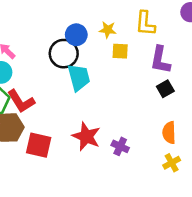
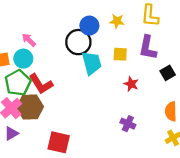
yellow square: (120, 51) -> (120, 54), moved
purple L-shape: (160, 60) -> (148, 48), moved
red star: (86, 136) -> (131, 84), moved, size x0.6
red square: (39, 145) -> (59, 142), moved

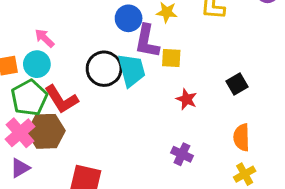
black circle: (78, 42) -> (104, 69), moved
purple L-shape: (148, 48) -> (147, 41), moved

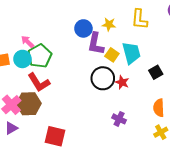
yellow square: (171, 58) -> (112, 55), turned 32
black circle: (104, 69) -> (103, 78), moved
cyan trapezoid: (132, 70) -> (131, 53), moved
green pentagon: (29, 98) -> (40, 56), moved

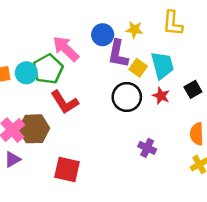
pink arrow: (28, 42) -> (66, 49), moved, size x1.6
red L-shape: (39, 82) -> (64, 102), moved
red star: (122, 82) -> (161, 96), moved

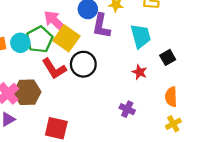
yellow square: (138, 68) -> (66, 38), moved, size x1.6
red star: (161, 96) -> (140, 72), moved
black circle: (127, 97) -> (83, 64), moved

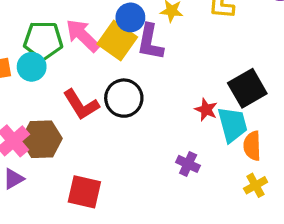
cyan trapezoid: (141, 36) -> (232, 124), moved
yellow square: (66, 38) -> (117, 40), moved
green pentagon: (39, 39) -> (43, 40), moved, turned 30
black square: (168, 57) -> (247, 88), size x1.6

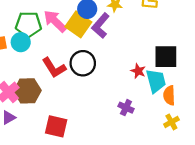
purple L-shape: (150, 42) -> (101, 26), turned 30
black square: (247, 88) -> (166, 57), turned 30

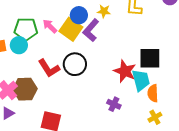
pink arrow: (55, 21) -> (50, 26), size x0.7
red star: (138, 71) -> (125, 71), size x1.6

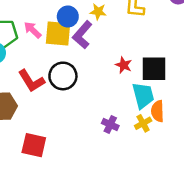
yellow square: (71, 29) -> (58, 33), turned -30
red star: (125, 71) -> (124, 65), moved, size x0.6
yellow cross: (155, 117) -> (143, 123), moved

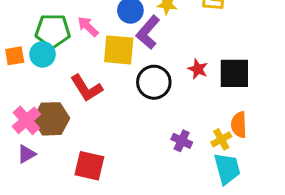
yellow square: (58, 33) -> (119, 50), moved
black circle: (63, 76) -> (154, 82), moved
cyan trapezoid: (143, 95) -> (227, 169), moved

